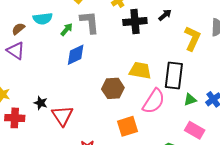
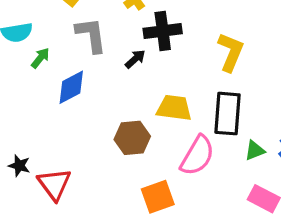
black arrow: (165, 15) -> (135, 59), moved
green arrow: (67, 29) -> (40, 58), moved
yellow L-shape: (192, 38) -> (231, 52), moved

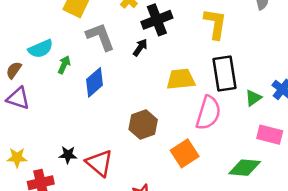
brown hexagon: (132, 138) -> (143, 124), moved

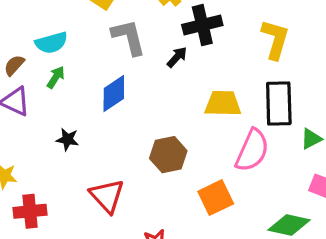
green arrow: (64, 65) -> (56, 77), moved
black star: (68, 155) -> (67, 139), moved

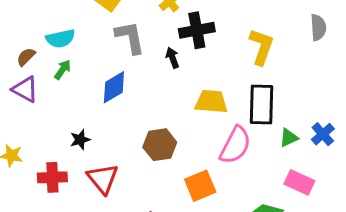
black arrow: (177, 57) -> (172, 58), turned -66
black star: (67, 139) -> (80, 140), moved, turned -30
red cross: (30, 211) -> (52, 177), moved

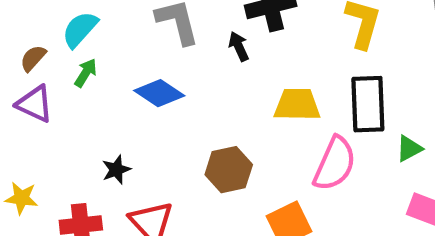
cyan semicircle: (60, 38) -> (80, 29), turned 148
blue diamond: (114, 87) -> (159, 93), turned 68

